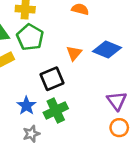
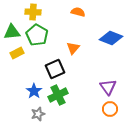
blue diamond: (107, 49) -> (111, 38), moved

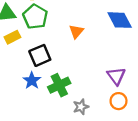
blue diamond: (111, 38) -> (120, 20), turned 40
black square: (55, 69) -> (40, 55), moved
gray star: (38, 114) -> (81, 107), moved

